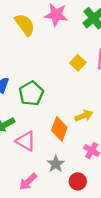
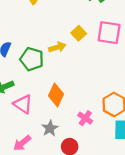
green pentagon: (31, 93) -> (32, 59), turned -30
yellow arrow: (84, 116) -> (57, 47), moved

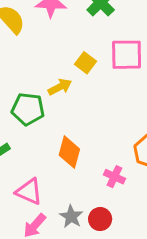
pink triangle: (23, 104) -> (29, 192), moved
gray star: (50, 128) -> (71, 217), moved

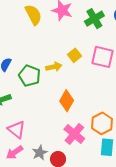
orange diamond: (69, 152) -> (67, 101), moved
pink cross: (114, 177) -> (74, 134), size x1.5

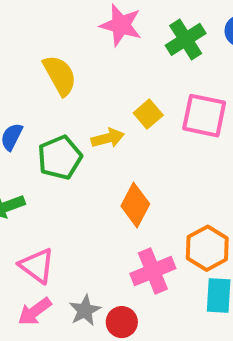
yellow semicircle: (33, 15) -> (60, 75), moved
green pentagon: (29, 76) -> (60, 158), turned 30
pink cross: (74, 134) -> (153, 271), turned 30

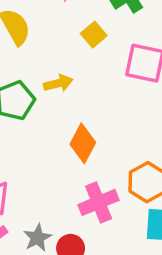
yellow square: (148, 114) -> (94, 35), moved

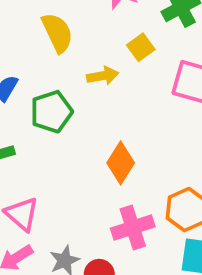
yellow arrow: (58, 83) -> (103, 76), moved

